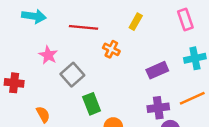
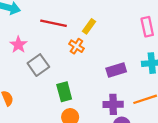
yellow rectangle: (136, 22) -> (89, 26), moved
green rectangle: (92, 104) -> (64, 92), moved

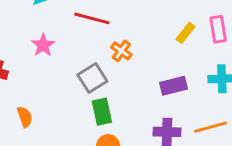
yellow rectangle: (89, 26) -> (185, 33), moved
gray square: (38, 65) -> (92, 78), moved

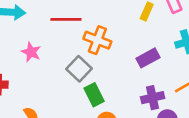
orange cross: (121, 51) -> (97, 40), size x1.5

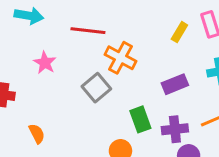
green rectangle: (94, 95) -> (140, 119), moved

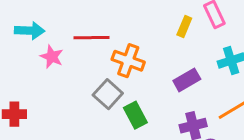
pink star: (45, 63) -> (52, 57), moved
green rectangle: (140, 119) -> (135, 115), moved

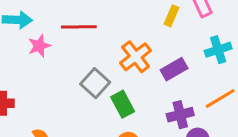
pink star: (52, 57) -> (39, 46), turned 30
orange cross: (128, 61) -> (136, 57), moved, turned 32

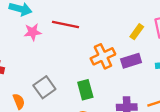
purple rectangle: (174, 69) -> (131, 61), moved
gray square: (95, 83) -> (44, 87), moved

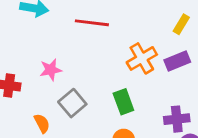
pink star: (33, 32) -> (51, 70), moved

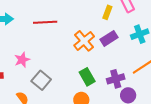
green rectangle: (123, 102) -> (87, 77), moved

